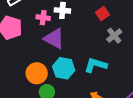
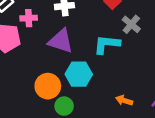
pink cross: (43, 18) -> (29, 18), moved
cyan L-shape: (96, 65) -> (107, 44), moved

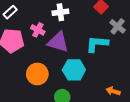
pink cross: (29, 18) -> (38, 30), moved, turned 32
orange circle: (48, 86) -> (37, 74), moved

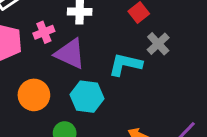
pink cross: (38, 30) -> (44, 32), turned 32

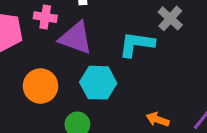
pink cross: (44, 32) -> (45, 17), turned 36

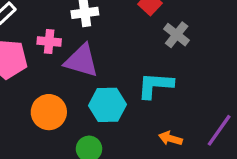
cyan L-shape: (137, 44) -> (155, 85), moved

